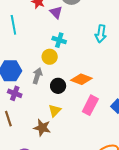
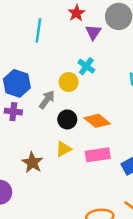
purple cross: (15, 93) -> (13, 112), turned -32
pink rectangle: (90, 105) -> (98, 155), turned 36
yellow triangle: (55, 111) -> (64, 149), moved

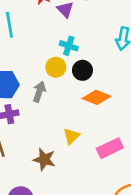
black circle: (67, 119) -> (82, 70), moved
pink rectangle: (98, 155) -> (110, 148), moved

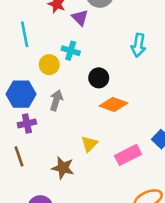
cyan cross: (69, 46) -> (71, 51), moved
yellow circle: (56, 67) -> (49, 65), moved

